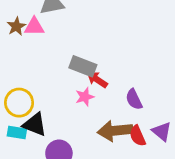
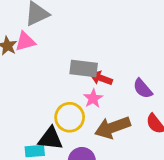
yellow circle: (19, 103) -> (70, 117), moved
brown arrow: (115, 131) -> (112, 128), moved

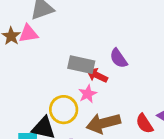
purple semicircle: (143, 89) -> (118, 58), moved

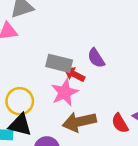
pink star: (88, 94) -> (65, 92), size x1.5
yellow circle: (64, 110) -> (20, 101), moved

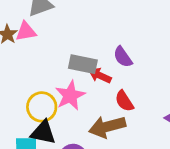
pink star: (65, 92) -> (70, 95), moved
red semicircle: (120, 123) -> (124, 101), moved

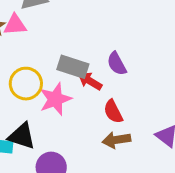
yellow circle: (42, 107) -> (26, 84), moved
brown arrow: (107, 127) -> (116, 140), moved, size x0.7

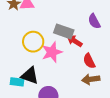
purple semicircle: (117, 64) -> (94, 21), moved

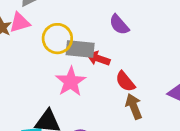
yellow circle: (33, 42) -> (57, 39), moved
brown arrow: (91, 79) -> (134, 106), turned 90

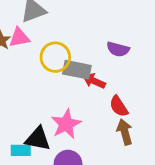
purple semicircle: (119, 25) -> (118, 49), turned -40
pink star: (71, 82) -> (66, 124), moved

